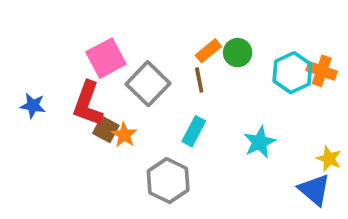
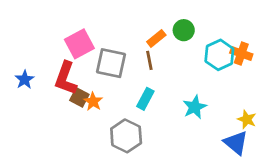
green circle: (238, 53) -> (184, 30), moved
gray square: (148, 84) -> (111, 63), turned -32
blue star: (33, 106) -> (25, 80), turned 30

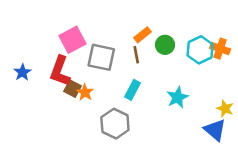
green circle: (184, 30) -> (165, 45), moved

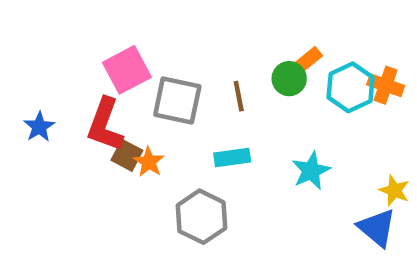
orange rectangle: (142, 35) -> (307, 61), moved
cyan rectangle: (132, 90) -> (232, 158), turned 54

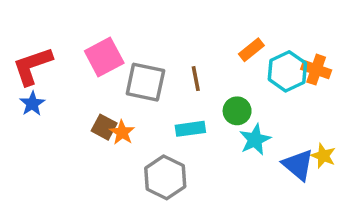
green circle: (289, 79) -> (237, 111), moved
red L-shape: (105, 125) -> (32, 66), moved, turned 51
blue triangle: (377, 228) -> (298, 165), moved

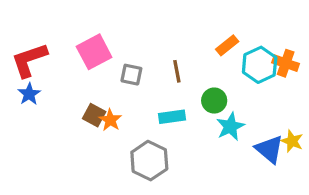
gray square: (145, 82) -> (131, 75), size x0.6

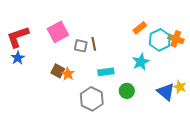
brown line: (177, 71) -> (94, 44), moved
green circle: (214, 101) -> (127, 91), moved
cyan star: (230, 126) -> (141, 62), moved

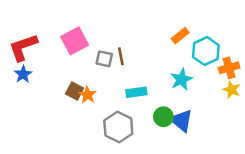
orange cross: (176, 39) -> (229, 68), moved, turned -35
yellow star: (180, 87) -> (232, 90), moved
blue triangle: (166, 92) -> (181, 121), moved

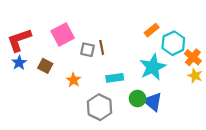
orange cross: (229, 68) -> (193, 57), turned -35
cyan star: (181, 79) -> (153, 67), size x1.4
brown square: (75, 91) -> (45, 66), moved

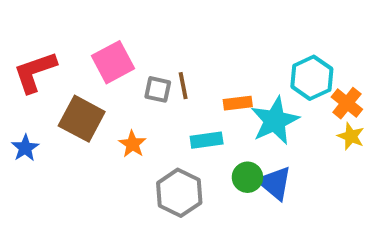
orange rectangle: (152, 30) -> (238, 103), moved, turned 32
blue star: (19, 63) -> (25, 148), moved
brown square: (45, 66) -> (82, 119), size x1.6

